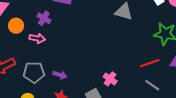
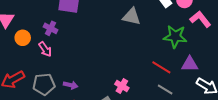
pink arrow: (37, 38) -> (45, 49), turned 49
red line: (150, 63) -> (161, 67), turned 54

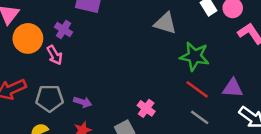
green star: (175, 37) -> (195, 56), moved
orange circle: (23, 38) -> (28, 38), size x1.5

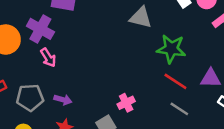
purple cross: (63, 30) -> (40, 29), size x1.5
pink arrow: (55, 55) -> (48, 58), moved
pink cross: (146, 108) -> (126, 103), turned 30

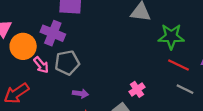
pink arrow: (48, 58) -> (41, 65), moved
gray pentagon: (30, 98) -> (67, 63), moved

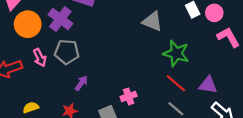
pink arrow: (41, 65) -> (40, 58), moved
purple arrow: (80, 94) -> (81, 83), moved, turned -77

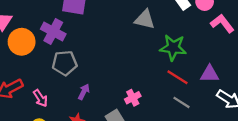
pink arrow: (40, 58) -> (40, 98), moved

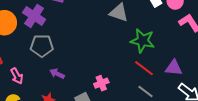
purple arrow: (84, 92) -> (57, 74), turned -96

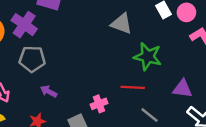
red line: (144, 68) -> (133, 87), moved, turned -36

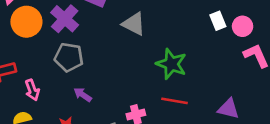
gray triangle: (121, 24) -> (134, 24), moved
green star: (148, 57) -> (171, 64), moved

